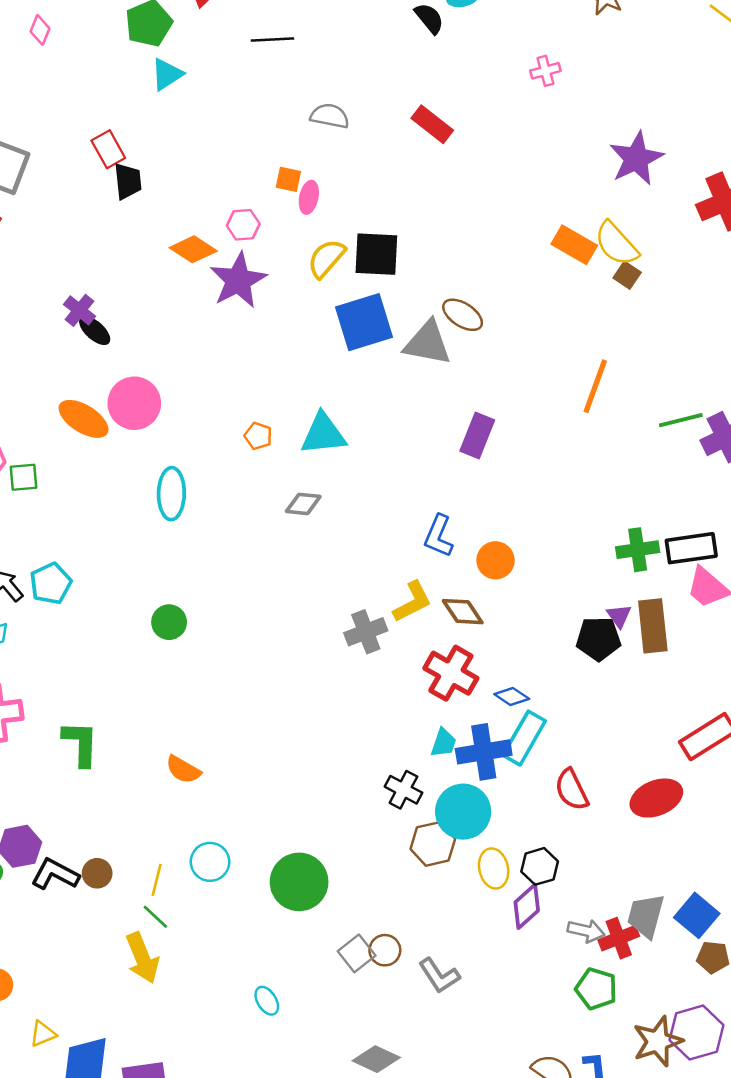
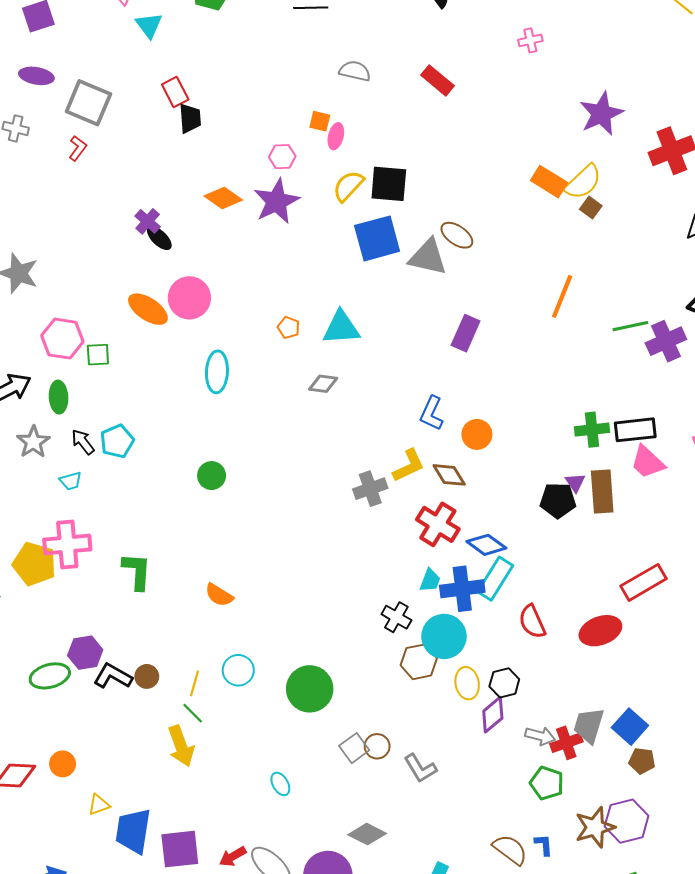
cyan triangle: (167, 74) -> (149, 25), moved, turned -36
yellow semicircle: (616, 244) -> (583, 182), turned -93
orange diamond: (193, 249) -> (223, 198), moved
blue diamond: (512, 696) -> (486, 545), size x1.4

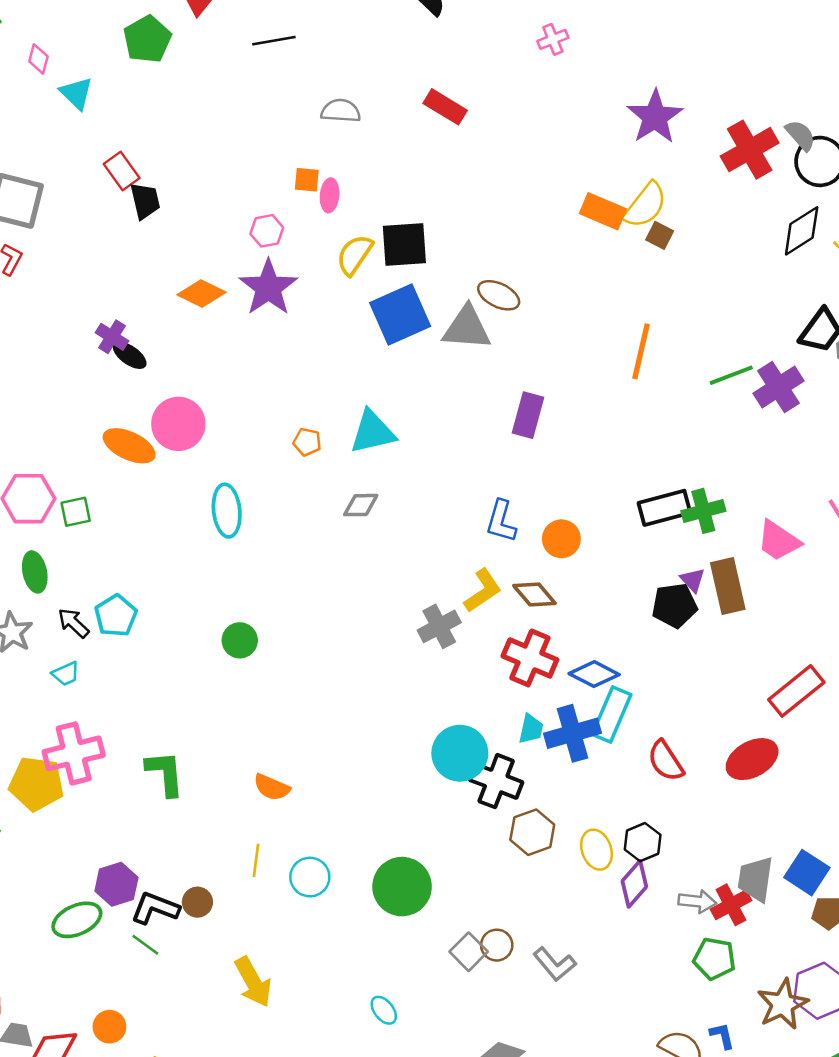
black rectangle: (635, 430) -> (664, 508), moved
black cross: (396, 617) -> (496, 781), size x1.4
cyan circle: (444, 636) -> (460, 753), moved
yellow line: (195, 683) -> (256, 860), moved
green line: (193, 713) -> (145, 945), moved

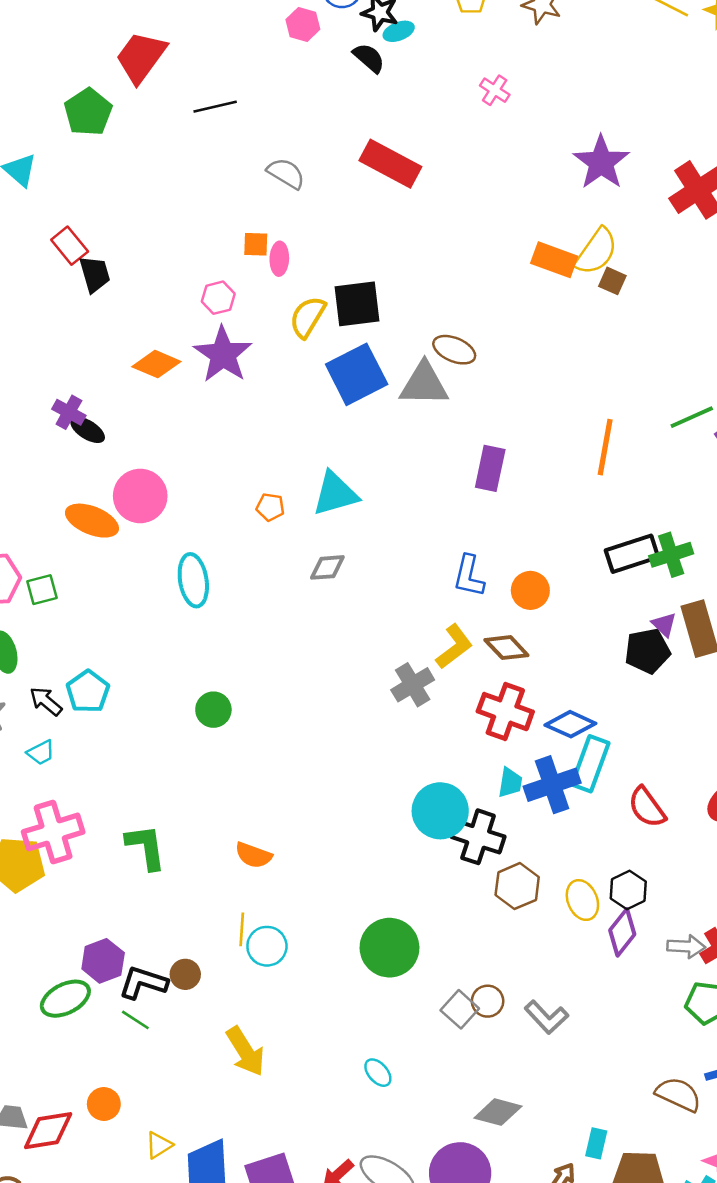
pink cross: (553, 39) -> (495, 90), turned -32
red rectangle: (445, 107) -> (390, 164), size x1.4
gray semicircle: (341, 111) -> (286, 173), turned 30
orange line: (641, 351) -> (605, 447), moved
cyan circle: (310, 877) -> (267, 946), moved

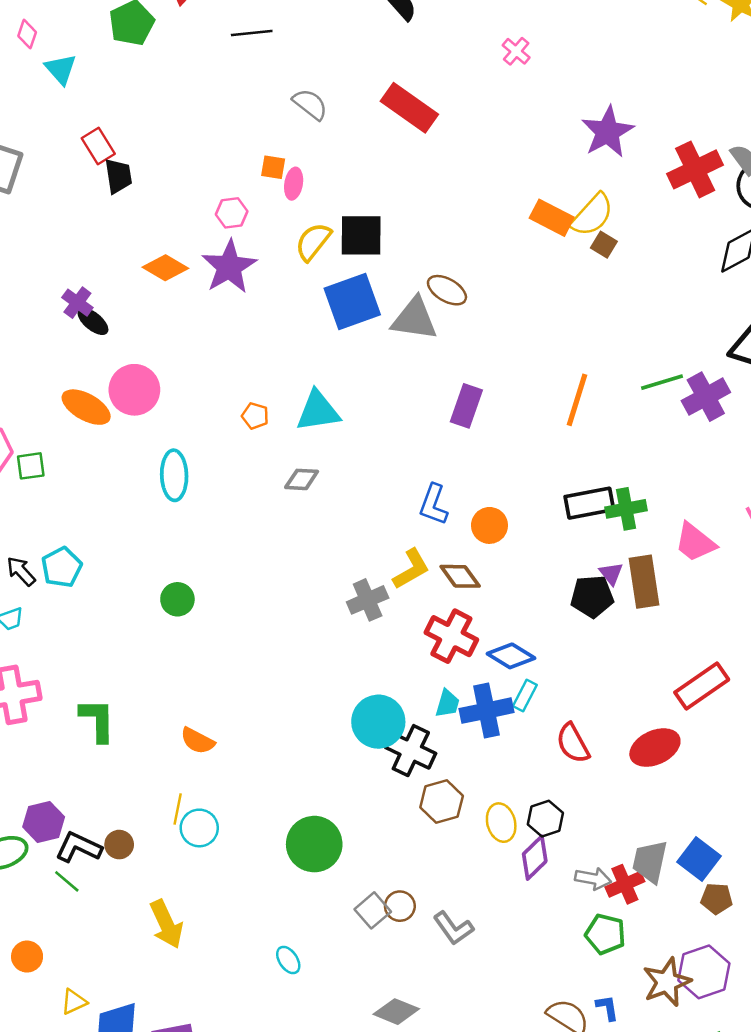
cyan rectangle: (590, 764) -> (525, 695), size x0.6

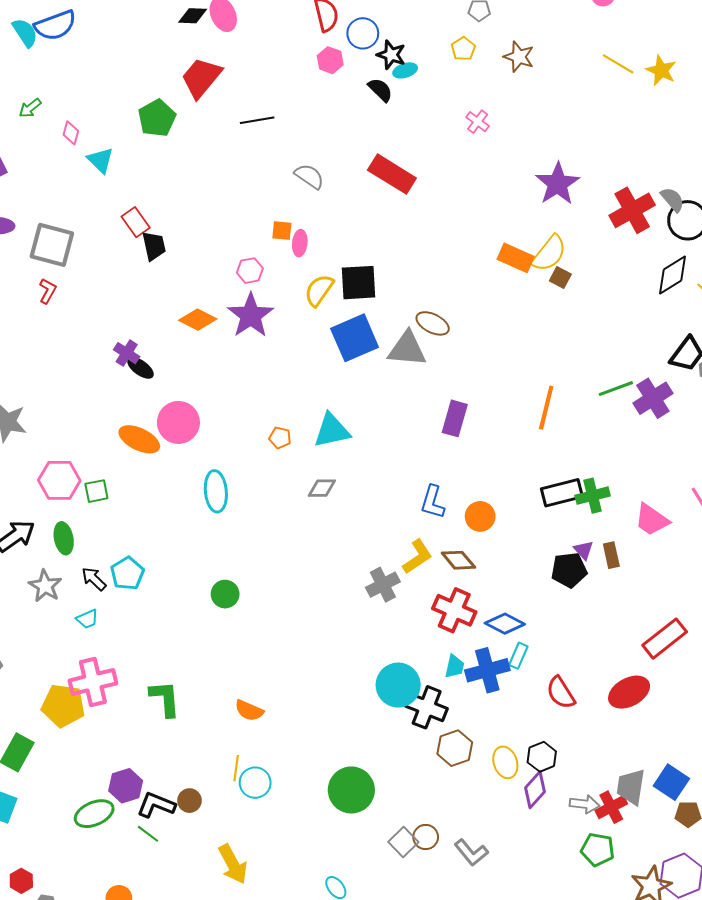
brown rectangle: (644, 582) -> (611, 555), size x0.6

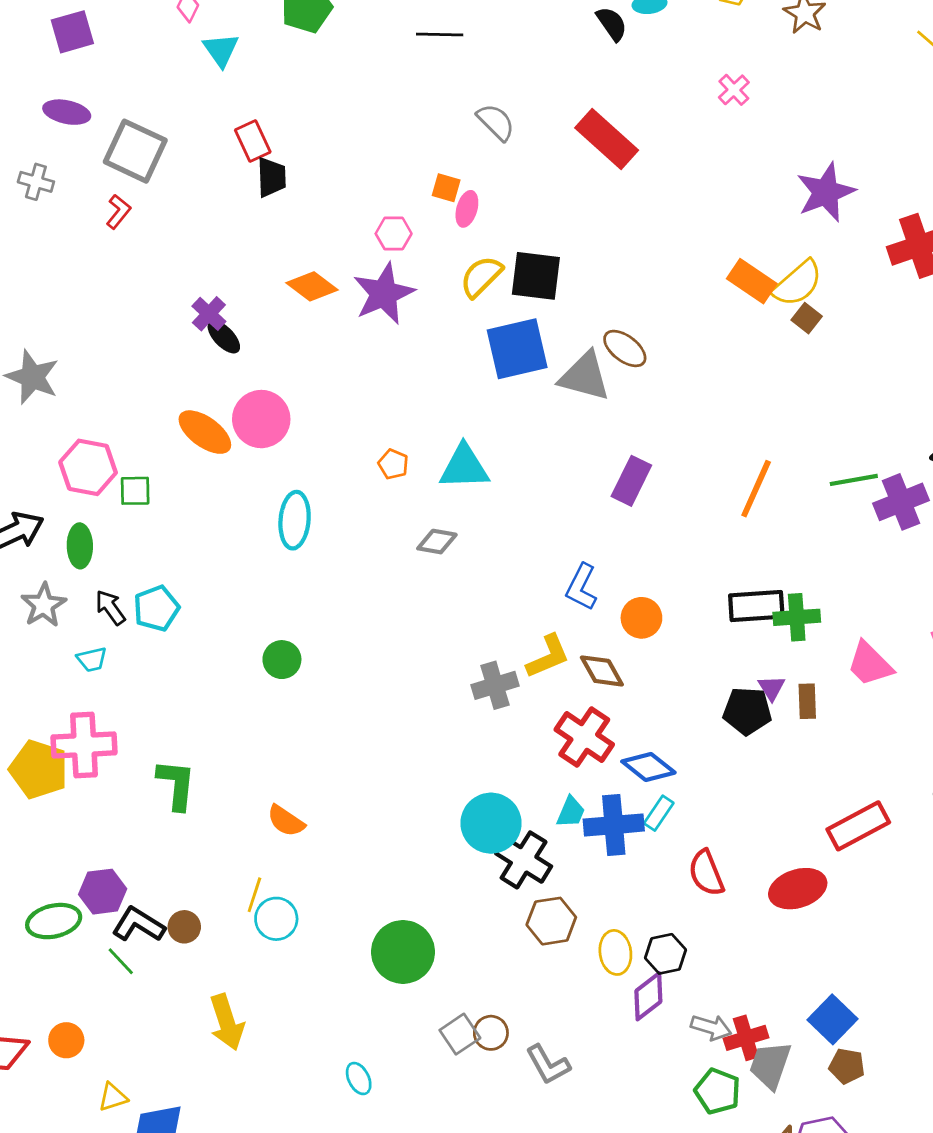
gray trapezoid: (631, 787) -> (770, 1065), moved

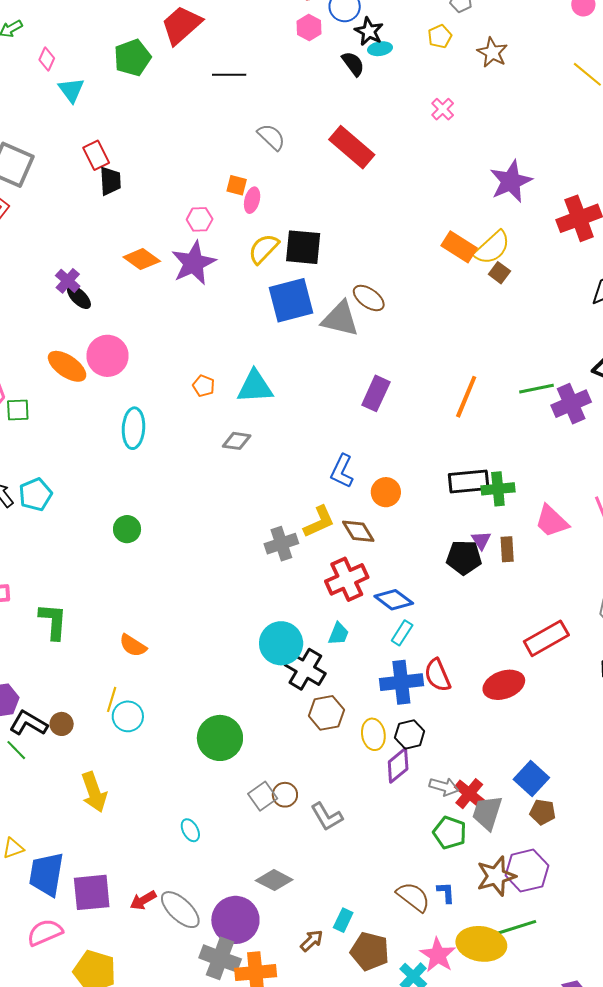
red cross: (584, 737) -> (347, 579), turned 33
blue cross: (614, 825) -> (401, 682), moved
red cross: (746, 1038) -> (469, 794), turned -32

